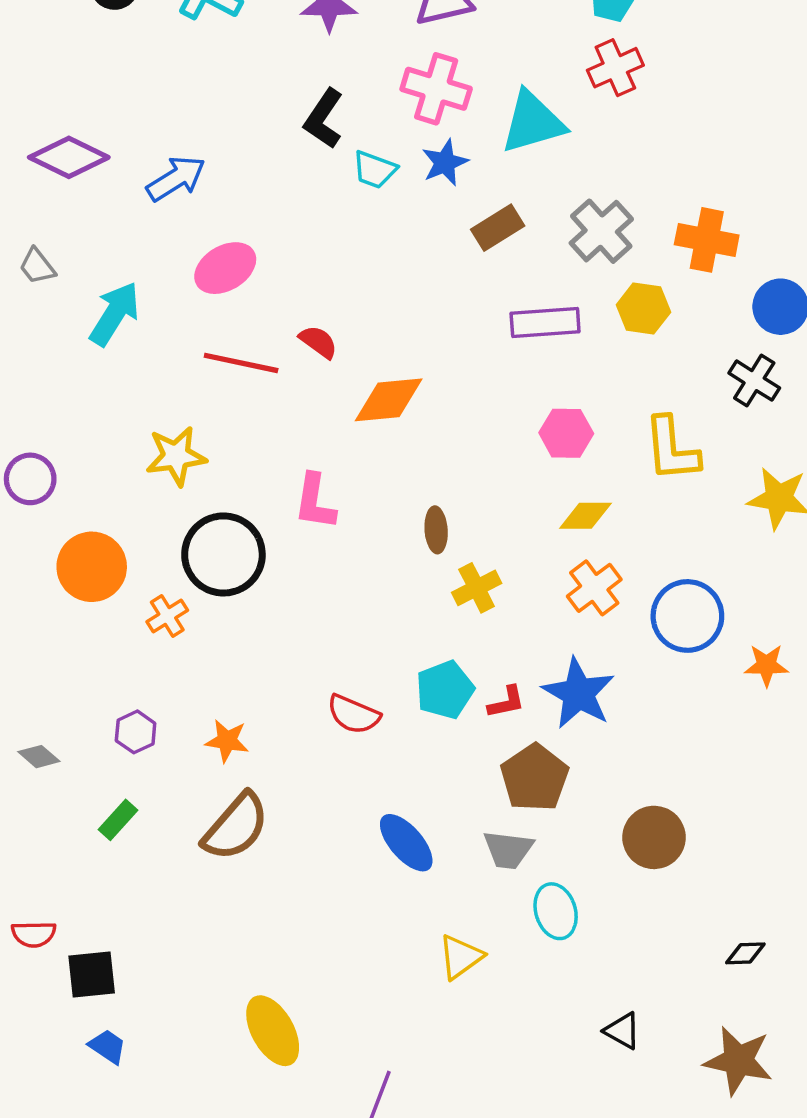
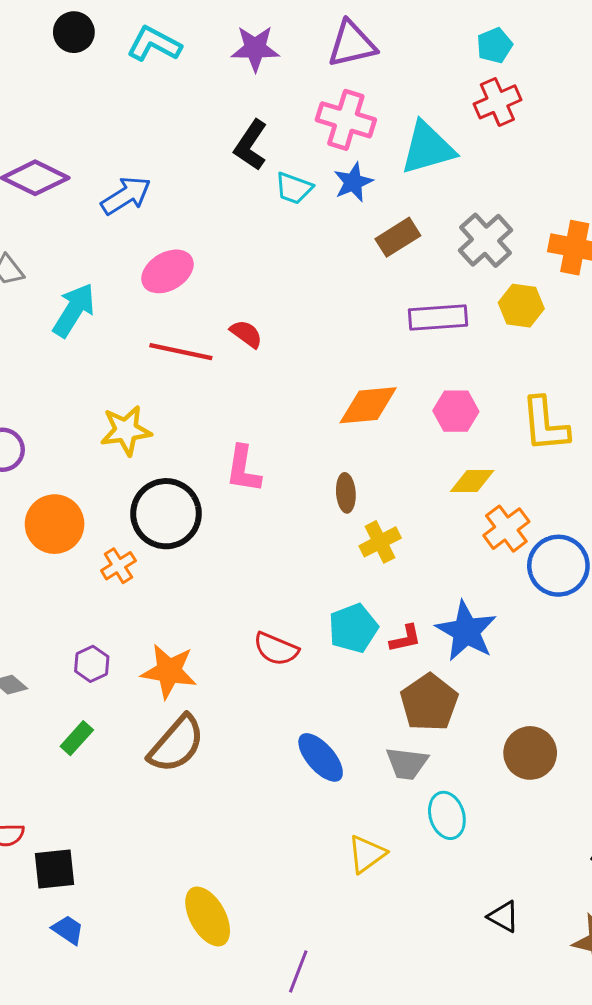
orange diamond: (389, 400) -> (368, 405), moved
orange cross: (594, 588) -> (506, 529), moved
orange star: (227, 741) -> (169, 671), size x1.5

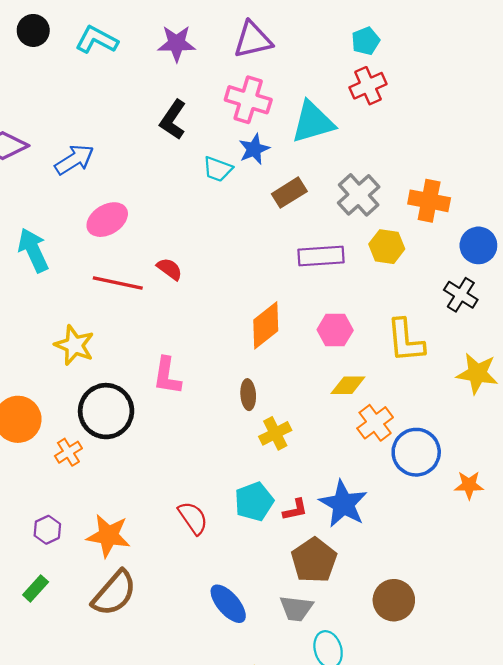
cyan trapezoid: (294, 188) -> (218, 169), moved
cyan arrow: (74, 310) -> (33, 250), turned -57
orange diamond: (368, 405) -> (266, 325), turned -33
yellow star: (126, 430) -> (74, 345), turned 30
red semicircle: (276, 649) -> (193, 518), turned -148

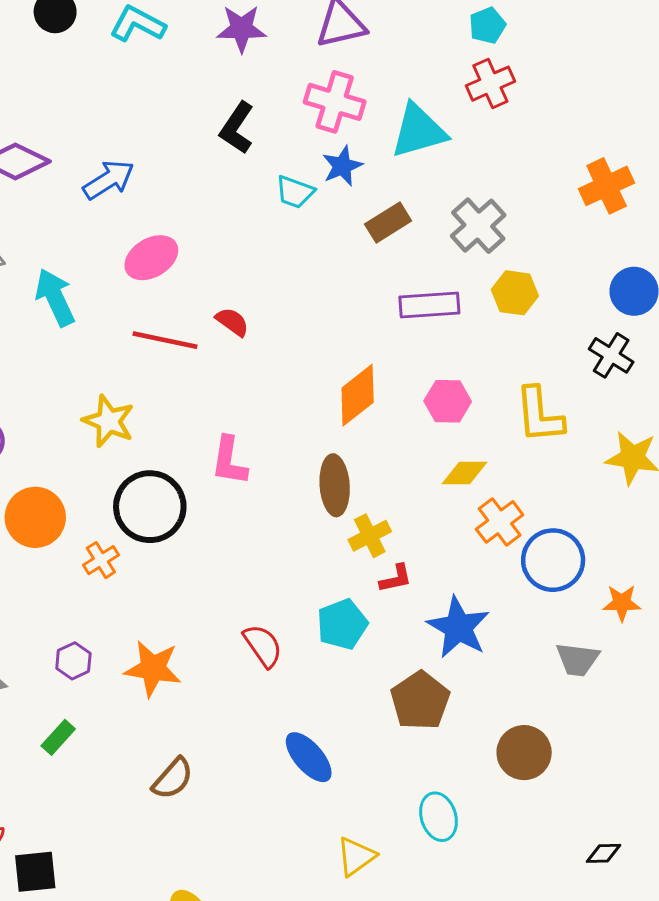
orange cross: (429, 201) -> (607, 186), moved, turned -36
brown ellipse: (248, 395) -> (335, 485), size x1.5
red L-shape: (295, 510) -> (396, 578), moved
brown semicircle: (114, 593) -> (173, 779), moved, size x0.7
gray trapezoid: (296, 608) -> (577, 659), moved

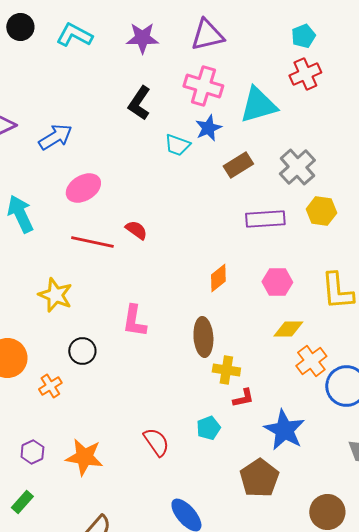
orange diamond: (358, 395) -> (218, 278), size x0.7
black circle: (150, 507) -> (82, 351), size x0.6
yellow cross: (370, 536) -> (226, 370), turned 36
cyan pentagon: (342, 624) -> (208, 428), size x0.7

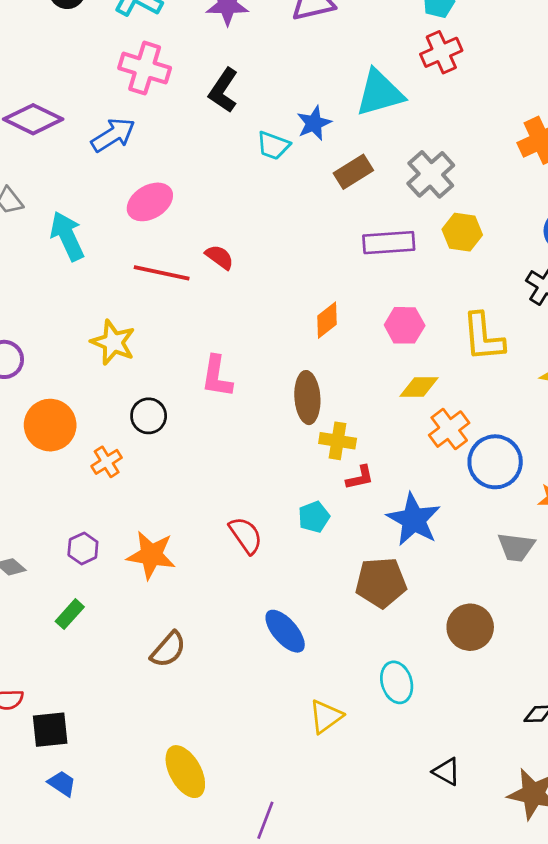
pink cross: (203, 86) -> (145, 68), moved
brown pentagon: (259, 478) -> (381, 583), turned 30

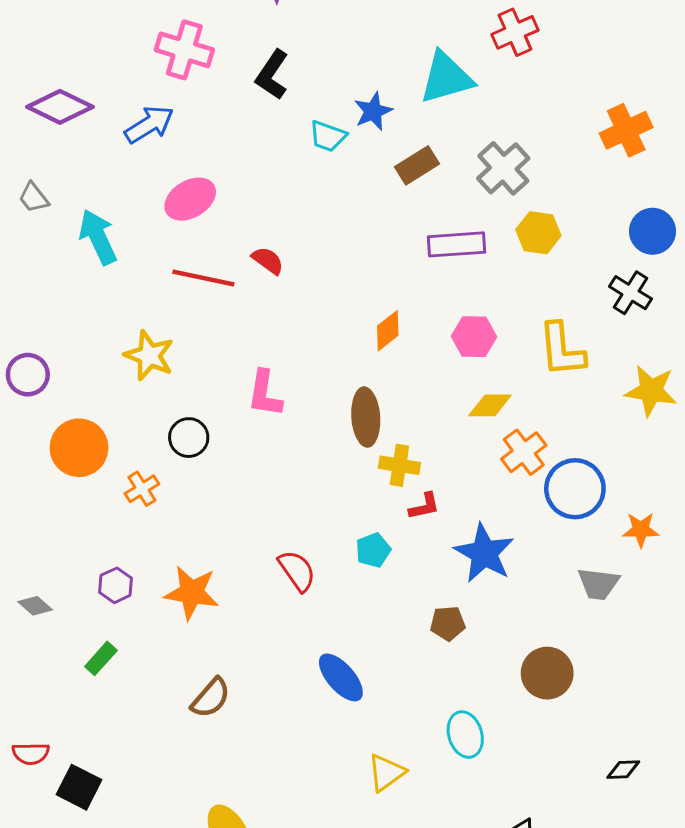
brown pentagon: (381, 583) -> (448, 623), size x0.6
black square: (50, 730) -> (79, 787), turned 33

